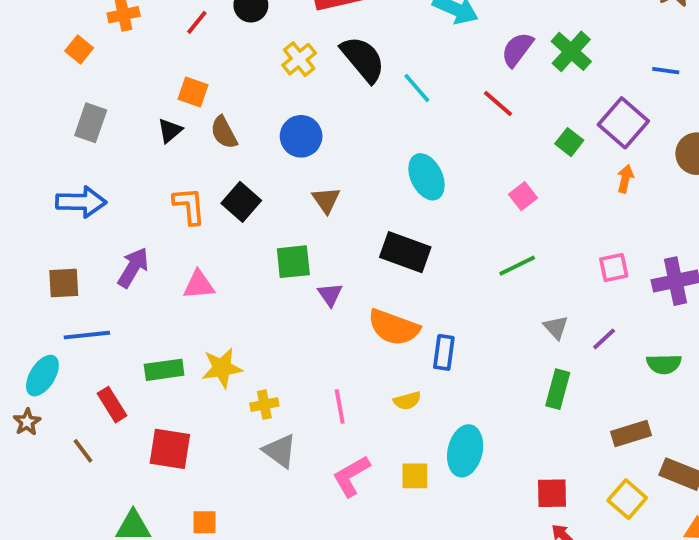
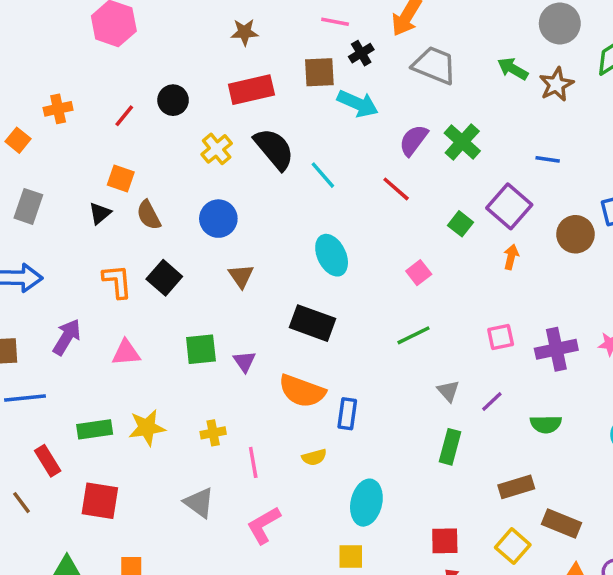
green square: (293, 262) -> (201, 349), moved
yellow cross: (264, 405) -> (213, 433), moved
yellow square: (415, 476) -> (351, 557), moved

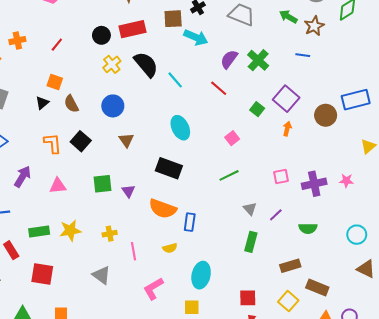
black circle: (173, 100) -> (101, 35), moved
blue line: (548, 159) -> (303, 55), moved
pink L-shape: (264, 525) -> (153, 289), moved

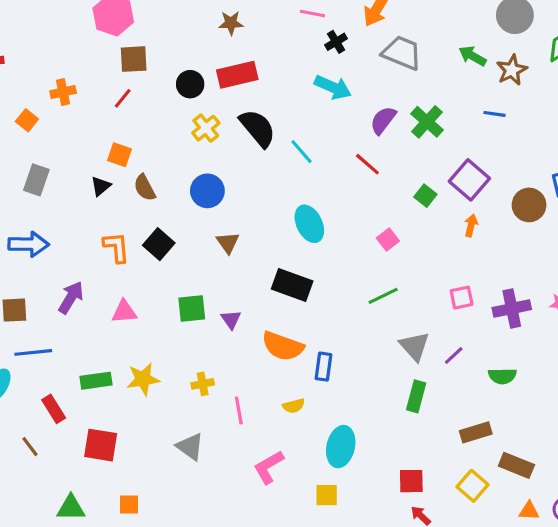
brown square: (173, 19) -> (134, 59), moved
gray triangle: (250, 209) -> (414, 346), size x1.5

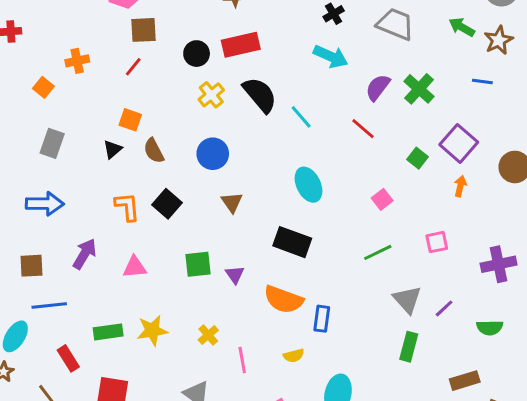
pink square: (462, 298) -> (437, 242), moved
yellow cross: (203, 384) -> (208, 335), turned -30

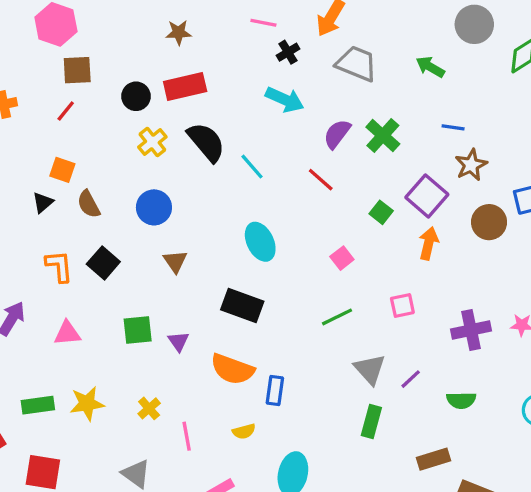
brown star: (499, 40) -> (471, 165), moved
orange arrow: (460, 186) -> (429, 243), size x1.4

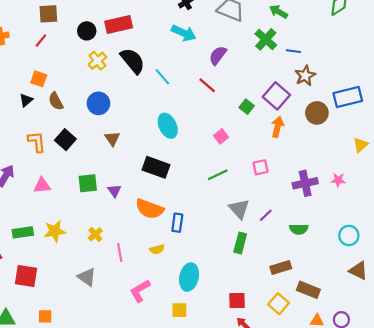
green cross: (383, 135) -> (266, 39), moved

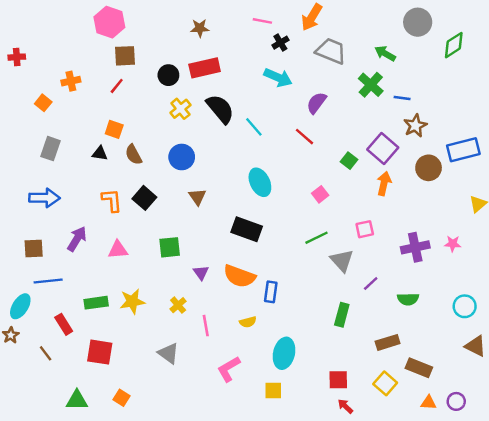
black triangle: (26, 100) -> (100, 153), turned 48
purple triangle: (114, 191) -> (201, 273), moved
gray triangle: (239, 209) -> (342, 261), moved
orange square: (45, 316) -> (121, 398), turned 32

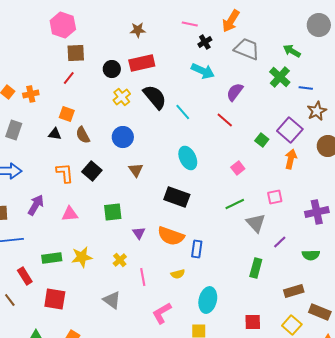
orange cross: (71, 81) -> (31, 94), moved

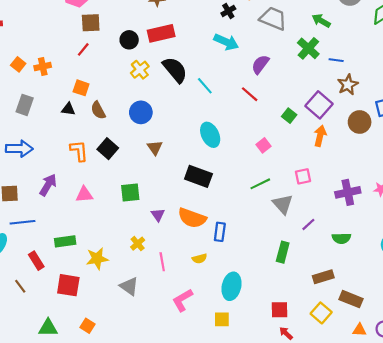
yellow star: (82, 257) -> (97, 259), moved

